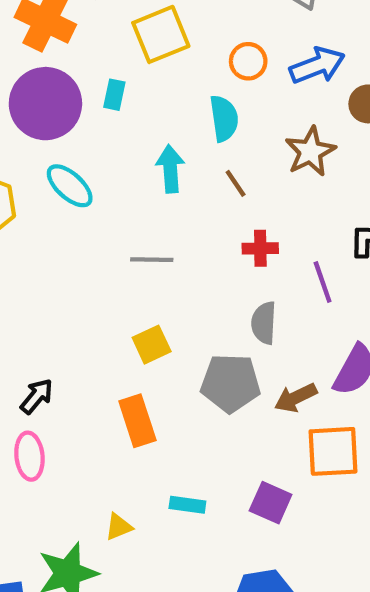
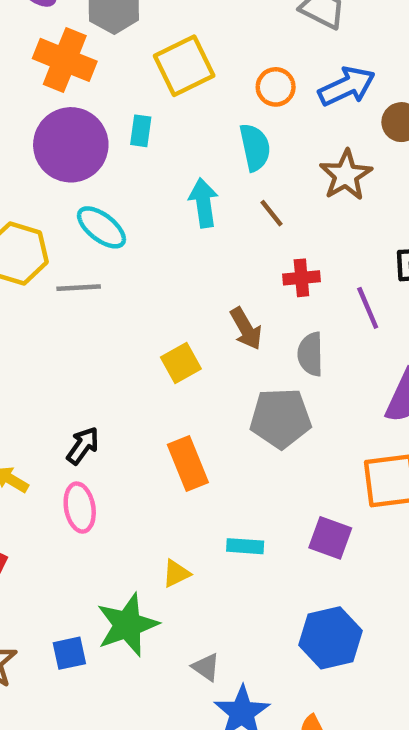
gray line: (152, 260) -> (79, 288), moved
yellow square: (152, 345) -> (181, 363), moved
brown arrow: (296, 398) -> (246, 329), moved, turned -90

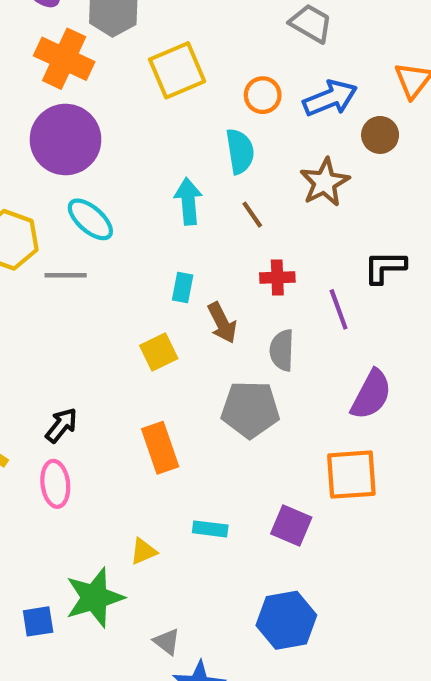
cyan rectangle: (141, 131) -> (183, 287), moved

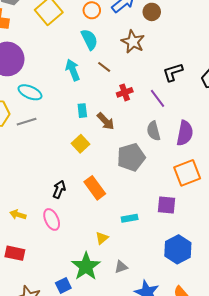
gray semicircle: (282, 350) -> (154, 131), moved
black arrow: (61, 425) -> (59, 189), moved
gray triangle: (167, 642) -> (121, 267), moved, turned -40

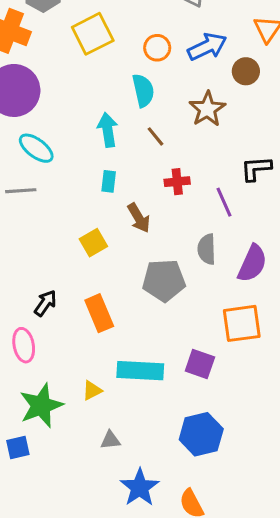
cyan rectangle: (82, 111) -> (109, 181), moved
cyan rectangle: (130, 218) -> (140, 371), size x1.8
green star: (86, 266) -> (41, 406), moved

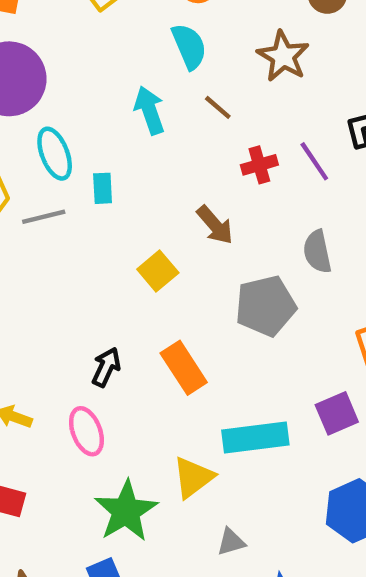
cyan ellipse: (36, 148) -> (55, 154), turned 42
cyan rectangle: (109, 181) -> (103, 188), moved
purple line: (224, 202) -> (314, 161), moved
purple square: (200, 364) -> (337, 413), turned -32
yellow triangle: (92, 391) -> (193, 477), size x1.5

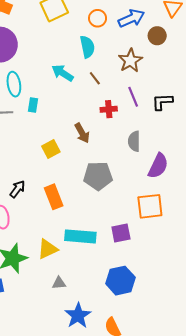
cyan arrow: (150, 110) -> (63, 73), turned -50
purple line: (314, 161) -> (133, 97), moved
gray semicircle: (317, 252) -> (134, 141), moved

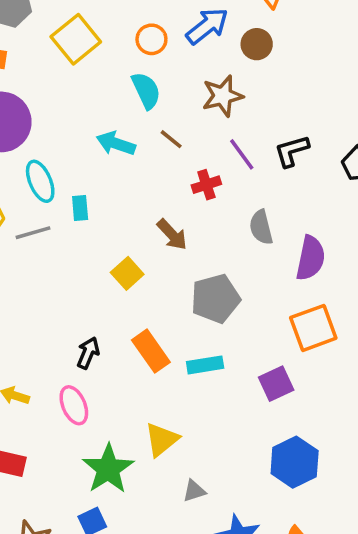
brown star: (130, 61) -> (223, 96), turned 30
cyan rectangle: (80, 236) -> (205, 365), moved, size x0.7

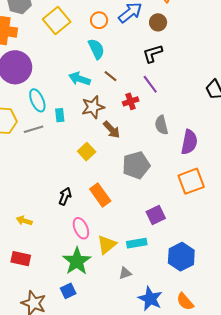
brown star: (223, 96) -> (93, 107), moved
black L-shape: (292, 151) -> (153, 54), moved
cyan rectangle: (205, 365) -> (137, 243), moved
purple square: (276, 384) -> (156, 215), moved
pink ellipse: (74, 405) -> (81, 228), moved

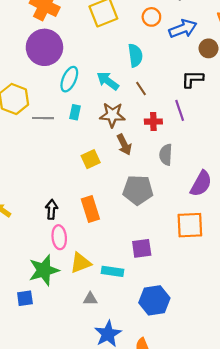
orange circle: (99, 20) -> (151, 17), moved
cyan ellipse: (37, 100) -> (69, 79), moved, turned 30
gray semicircle: (161, 125) -> (166, 155), moved
black arrow: (65, 196) -> (52, 209), moved, turned -36

